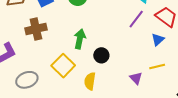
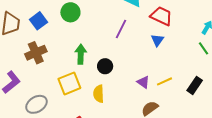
purple line: (136, 19) -> (121, 29), moved
yellow square: (63, 66) -> (69, 83), turned 35
yellow line: (157, 67) -> (164, 81), moved

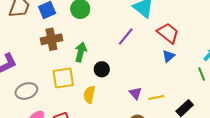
blue triangle: (157, 40) -> (169, 56), moved
brown cross: (36, 53) -> (51, 39), moved

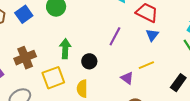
purple line: (126, 37) -> (115, 36), moved
brown cross: (51, 39) -> (25, 58), moved
yellow line: (156, 97) -> (146, 65), moved

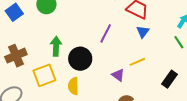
black circle: (89, 61) -> (80, 59), size x1.5

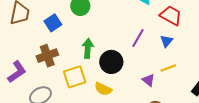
blue square: (14, 12) -> (53, 23), moved
blue triangle: (143, 32) -> (166, 41), moved
yellow semicircle: (73, 86) -> (103, 89), turned -66

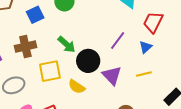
red trapezoid: (171, 15) -> (153, 22), turned -100
green arrow: (88, 48) -> (67, 44), turned 120
purple triangle: (148, 80) -> (112, 75), moved, size x1.5

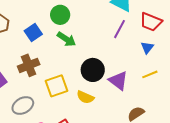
red trapezoid: (153, 22) -> (151, 22), turned -85
purple line: (118, 40) -> (120, 29), moved
green arrow: (67, 44) -> (66, 39), moved

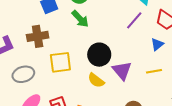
yellow semicircle: (85, 97) -> (96, 80), moved

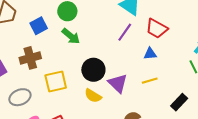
blue triangle: (157, 44) -> (150, 54), turned 40

